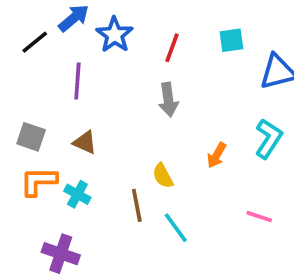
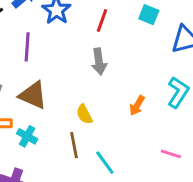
cyan square: (231, 40) -> (149, 15), turned 30
brown triangle: (85, 142) -> (33, 95), size x1.5
yellow semicircle: (163, 176) -> (84, 114), moved

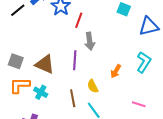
red line: (102, 20) -> (79, 20), moved
purple line: (27, 47) -> (75, 60), moved
yellow semicircle: (84, 114) -> (93, 86), moved

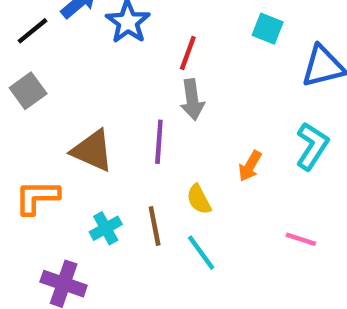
red line: (79, 20) -> (188, 53), moved
gray square: (16, 61) -> (28, 91), moved, turned 35
cyan cross: (41, 92) -> (106, 228), moved, turned 32

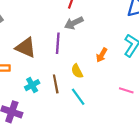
gray arrow: (192, 100) -> (74, 23), turned 72

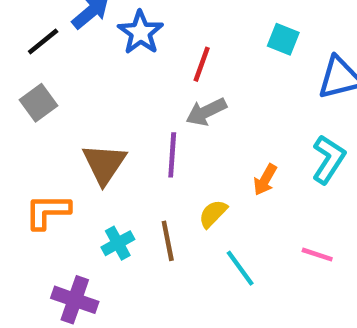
brown triangle: (26, 48) -> (104, 164), turned 40
yellow semicircle: (77, 71) -> (213, 214), turned 72
cyan line: (78, 97) -> (240, 268), moved

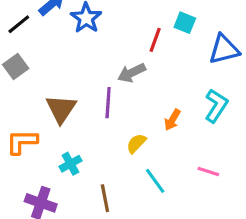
red line: (202, 64) -> (155, 40), moved
brown line: (168, 241) -> (105, 198), moved

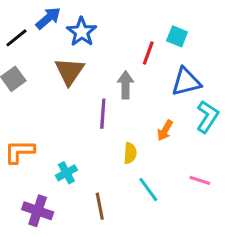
blue triangle: (224, 49) -> (186, 82), moved
gray arrow: (132, 73) -> (126, 85), turned 116
brown triangle: (61, 109) -> (69, 71), moved
yellow semicircle: (136, 143) -> (130, 153), turned 140

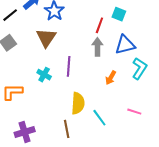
gray arrow: (126, 85) -> (97, 47), moved
yellow semicircle: (130, 153) -> (78, 103), moved, size x1.5
cyan cross: (66, 173) -> (44, 75), moved, turned -32
purple cross: (38, 211) -> (25, 132), turned -36

